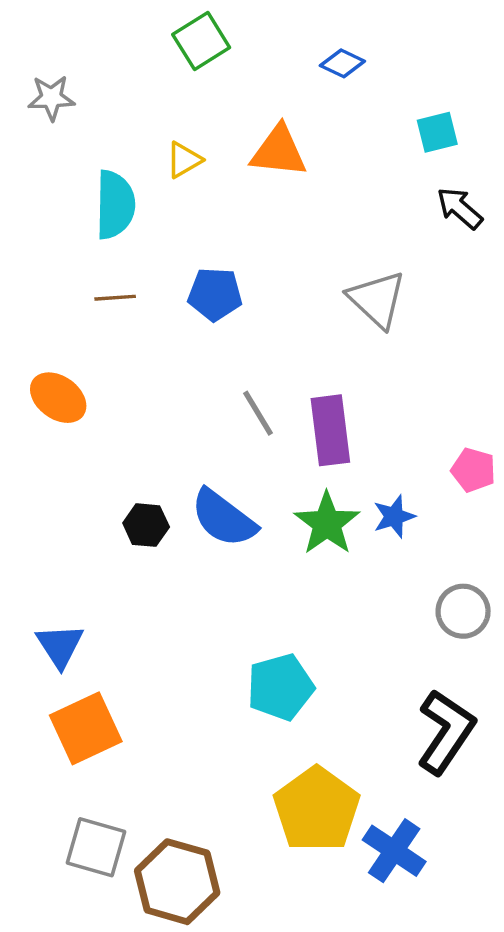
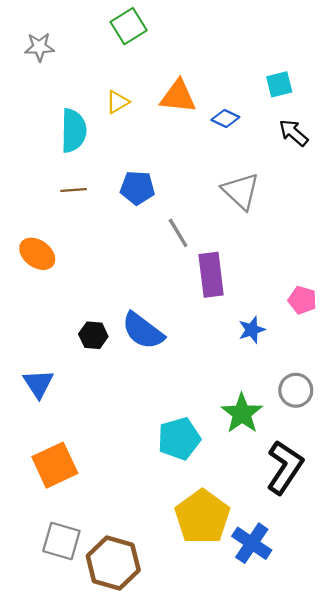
blue diamond: (342, 63) -> (225, 118), moved
gray star: (51, 98) -> (39, 47), moved
gray line: (258, 413) -> (178, 233), moved
green star: (327, 523) -> (242, 413), moved
blue triangle: (60, 646) -> (38, 384), moved

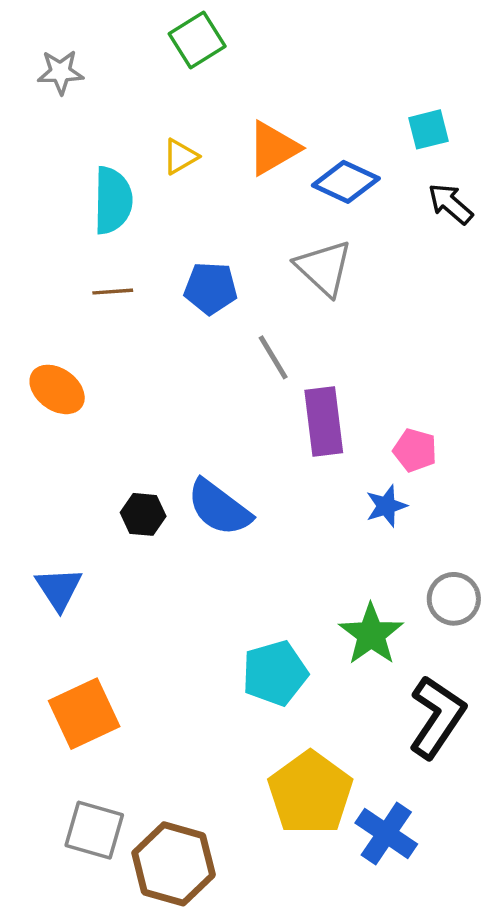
orange triangle: (178, 96) -> (273, 148), turned -36
blue diamond: (225, 118) -> (346, 182), size x1.5
gray triangle: (241, 191) -> (324, 268), moved
pink pentagon: (302, 300) -> (415, 450), moved

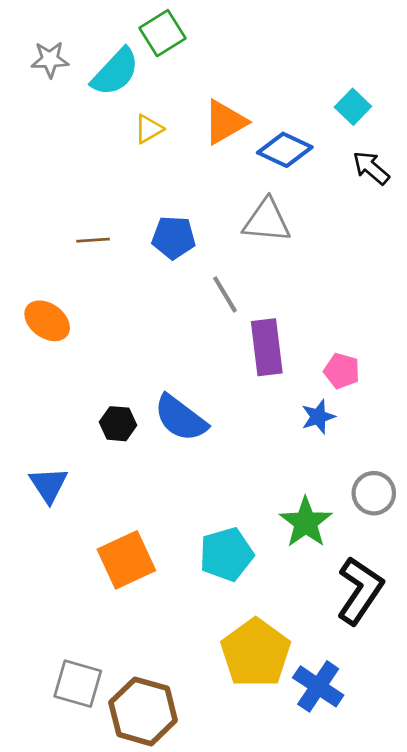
cyan square: (428, 129) -> (353, 107), turned -32
cyan semicircle: (113, 200) -> (115, 72), moved, turned 42
gray triangle: (324, 268) -> (267, 221), turned -38
orange square: (84, 714) -> (126, 560), moved

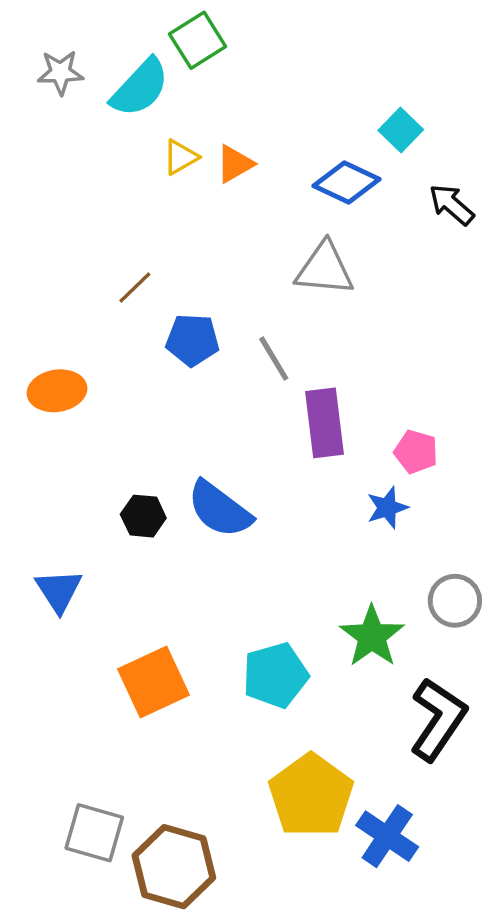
cyan square: (353, 107) -> (401, 130), moved
orange triangle: (225, 122) -> (235, 164), moved, size x0.7
blue pentagon: (174, 237) -> (192, 340), moved
brown line: (93, 240) -> (135, 287), moved, turned -40
orange ellipse: (47, 321) -> (57, 391), turned -45

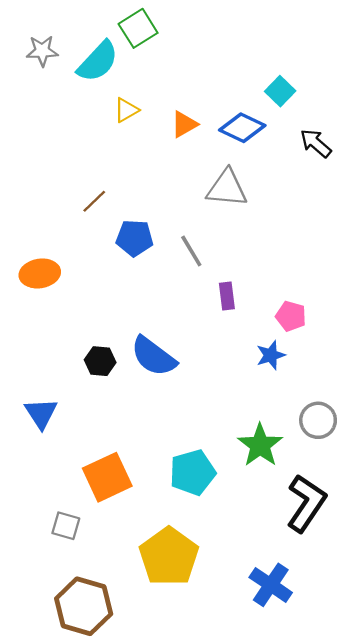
orange triangle: (235, 164) -> (184, 124), moved
purple rectangle: (325, 423) -> (227, 296), size x0.6
yellow pentagon: (311, 795) -> (169, 557), moved
gray square: (94, 833) -> (66, 526), moved, size x0.7
brown hexagon: (174, 867) -> (84, 606), moved

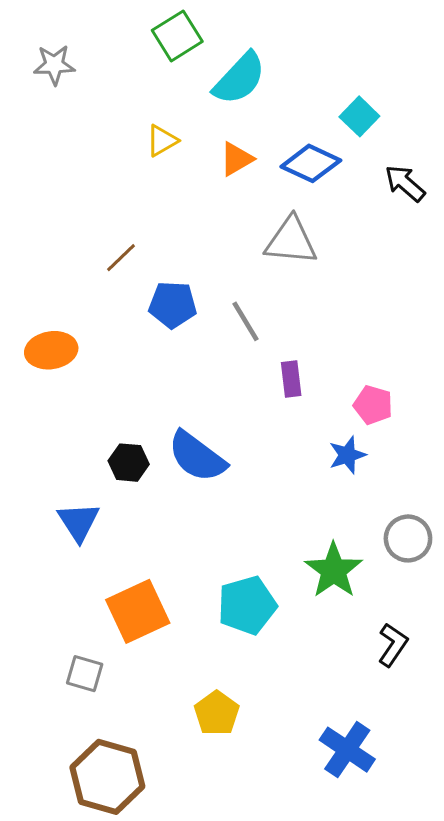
cyan semicircle: (98, 62) -> (239, 78), moved
blue triangle: (41, 413) -> (79, 522), moved
black L-shape: (306, 503) -> (393, 645), size x0.6
yellow pentagon: (169, 557) -> (217, 713), size x0.6

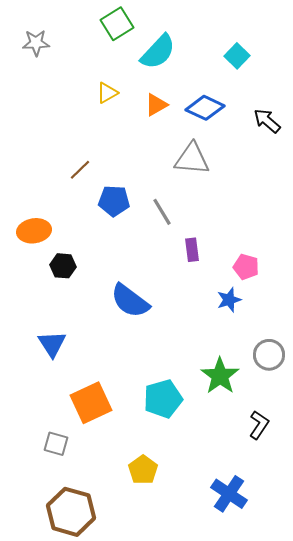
cyan square: (359, 116) -> (237, 56), moved
black hexagon: (129, 463) -> (63, 266), moved

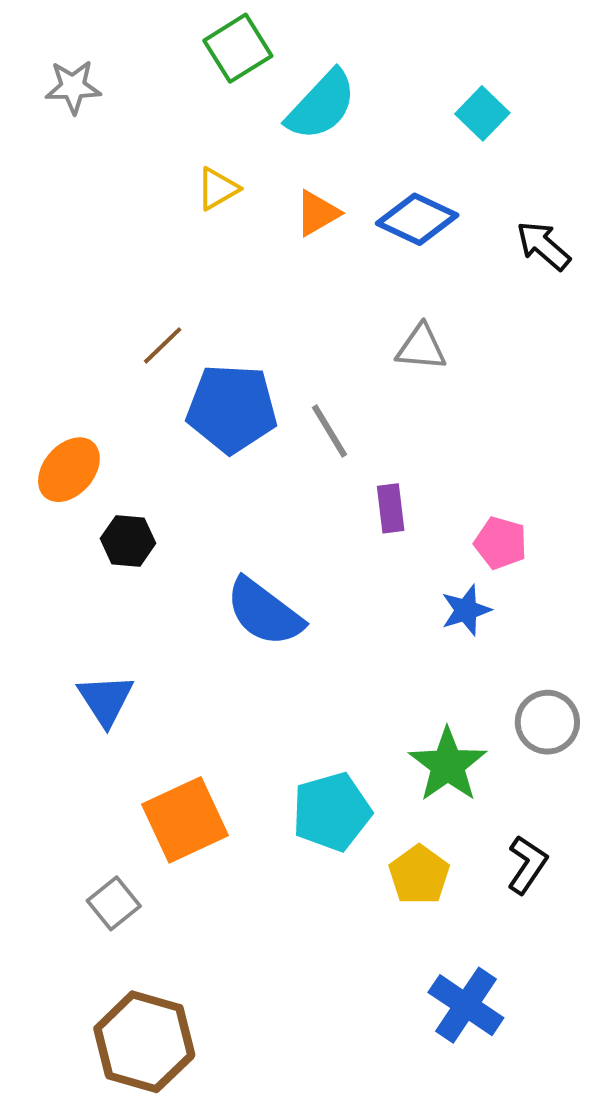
gray triangle: (192, 159) -> (421, 348), moved, size x0.7
blue pentagon: (114, 201) -> (232, 409), size x1.4
orange ellipse: (34, 231) -> (69, 470), turned -40
gray square: (56, 444) -> (114, 903), turned 35
yellow pentagon: (143, 470) -> (419, 875), moved

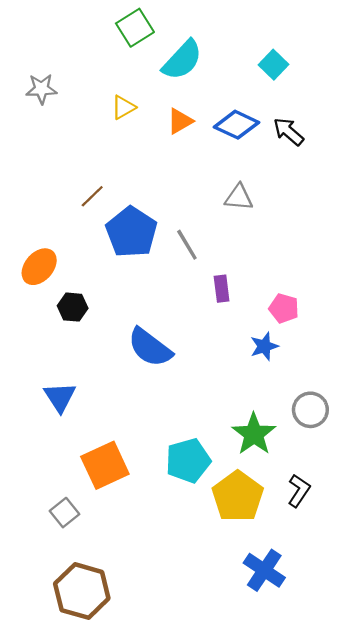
gray star: (73, 87) -> (41, 89), moved
black arrow: (543, 246) -> (288, 132), moved
blue pentagon: (232, 409) -> (131, 232), turned 30
yellow pentagon: (419, 875) -> (238, 496), size x1.5

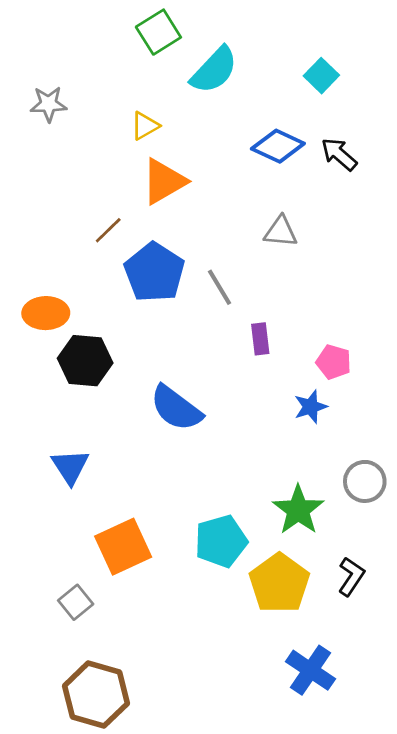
orange triangle: (180, 121) -> (164, 181), moved, size x1.5
orange ellipse: (39, 267) -> (46, 313), turned 48
black hexagon: (73, 307) -> (85, 361), size x1.5

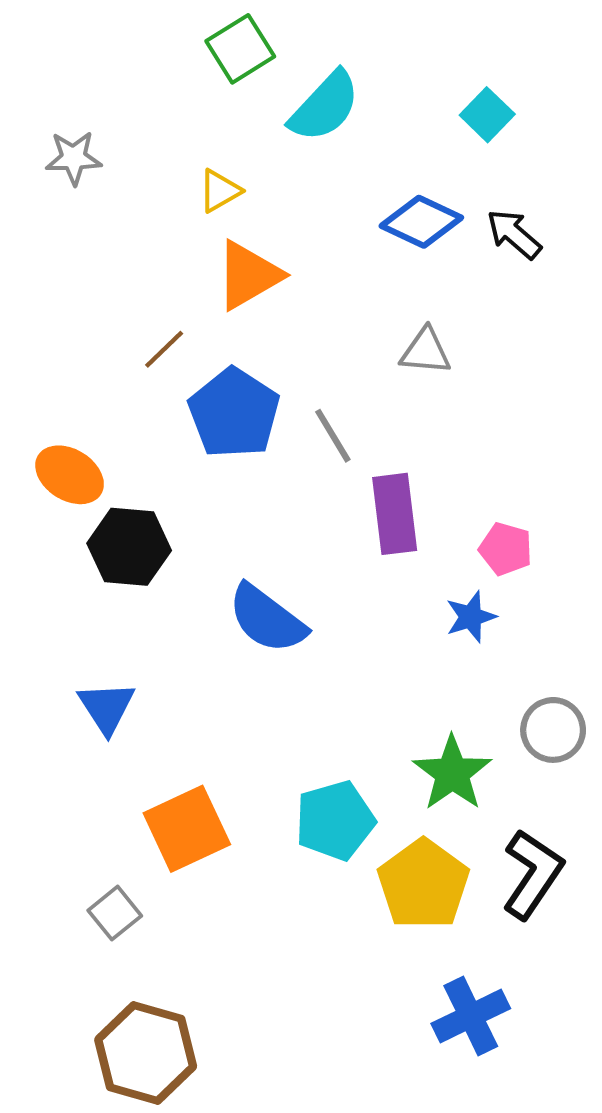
orange ellipse: (46, 313) -> (70, 475), turned 33
purple rectangle: (260, 339) -> (395, 514), size x1.6
black L-shape: (351, 576) -> (532, 874), size x1.5
blue cross: (311, 670) -> (471, 1016), turned 30

